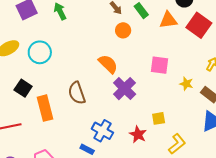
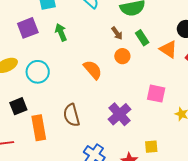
orange triangle: (168, 20) -> (168, 49), turned 36
orange semicircle: (108, 64) -> (93, 70), moved
black square: (23, 88) -> (18, 106), turned 30

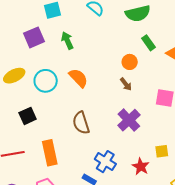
brown arrow: (117, 33) -> (126, 84), moved
orange semicircle: (93, 70) -> (78, 78), moved
orange rectangle: (39, 128) -> (50, 153), moved

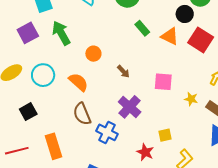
green arrow: (67, 41) -> (61, 33), size x1.4
orange circle: (130, 62) -> (93, 54), moved
orange semicircle: (78, 78) -> (78, 82), moved
blue cross: (105, 162) -> (107, 132), moved

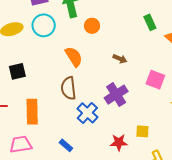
orange circle: (93, 54) -> (92, 26), moved
brown arrow: (123, 71) -> (120, 59), turned -40
cyan circle: (43, 75) -> (44, 25), moved
red star: (145, 152) -> (119, 142), turned 30

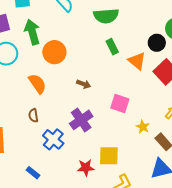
orange circle: (92, 26) -> (54, 52), size x1.5
brown semicircle: (69, 88) -> (33, 115), size x0.6
yellow square: (142, 131) -> (109, 156), size x1.5

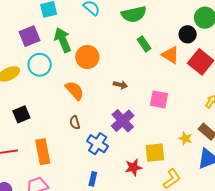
yellow star: (143, 127) -> (185, 138), moved
blue rectangle: (33, 173) -> (93, 179), moved, turned 72

